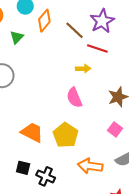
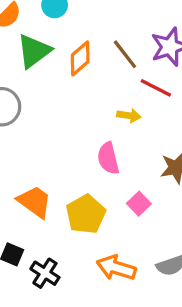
orange diamond: (44, 21) -> (80, 58), moved
green triangle: (17, 37) -> (34, 51), size x1.6
pink square: (115, 129) -> (139, 204), moved

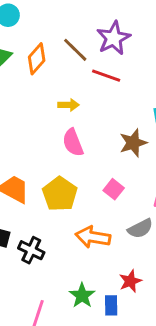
yellow arrow: (129, 116) -> (69, 105), moved
pink square: (139, 204) -> (114, 189), moved

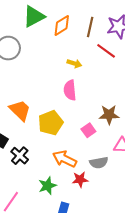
brown line: (75, 50) -> (90, 27), turned 42
brown star: (133, 143) -> (109, 115), moved
red star: (130, 281) -> (80, 180), moved
green star: (82, 296) -> (47, 186), moved

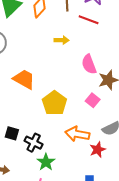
pink semicircle: (70, 90) -> (89, 64), moved
orange trapezoid: (20, 110) -> (24, 79), moved
green star: (47, 186) -> (46, 162), moved

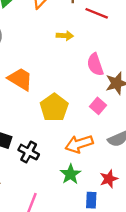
orange arrow: (77, 134) -> (79, 144), turned -30
red star: (98, 150) -> (109, 179), moved
green star: (46, 162) -> (70, 174), moved

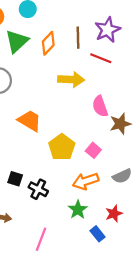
yellow arrow: (65, 36) -> (71, 79), size x1.6
pink square: (98, 106) -> (93, 150), moved
blue rectangle: (91, 200) -> (98, 234), turned -40

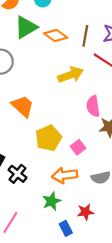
orange diamond: (48, 43) -> (56, 35), turned 70
yellow arrow: (71, 79) -> (71, 75), turned -35

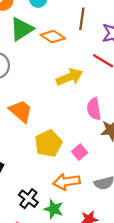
brown line: (85, 36) -> (82, 19), moved
black cross: (18, 174) -> (28, 199), moved
green star: (52, 201) -> (54, 209), turned -30

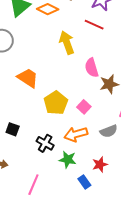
yellow arrow: (70, 77) -> (67, 43), turned -80
black cross: (28, 199) -> (45, 143), moved

